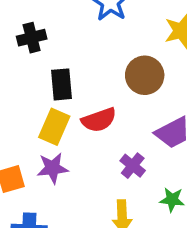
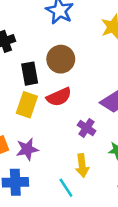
brown circle: (145, 75) -> (61, 59), moved
purple star: (53, 168) -> (27, 149), moved

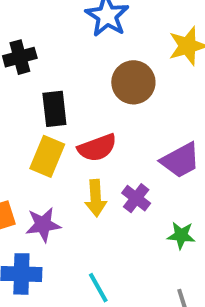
brown circle: (61, 59) -> (133, 82), moved
yellow arrow: (82, 166) -> (96, 198), moved

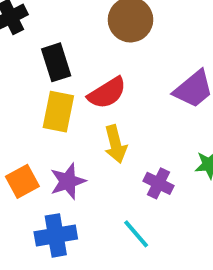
purple cross: (136, 198) -> (159, 183), moved

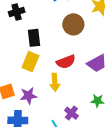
red semicircle: (107, 93) -> (66, 62), moved
purple cross: (159, 183) -> (71, 113), moved

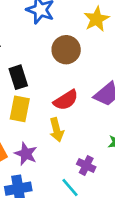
purple star: (28, 96) -> (26, 154), turned -30

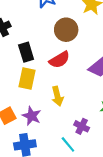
red semicircle: (66, 100) -> (59, 60), moved

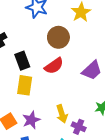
yellow arrow: (57, 96) -> (62, 114), moved
purple star: (32, 116) -> (31, 120), turned 30

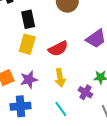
red semicircle: (54, 66) -> (58, 49), moved
purple cross: (79, 127) -> (85, 92), moved

